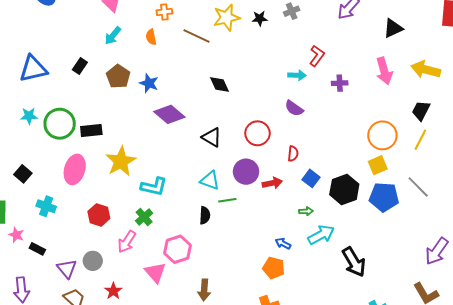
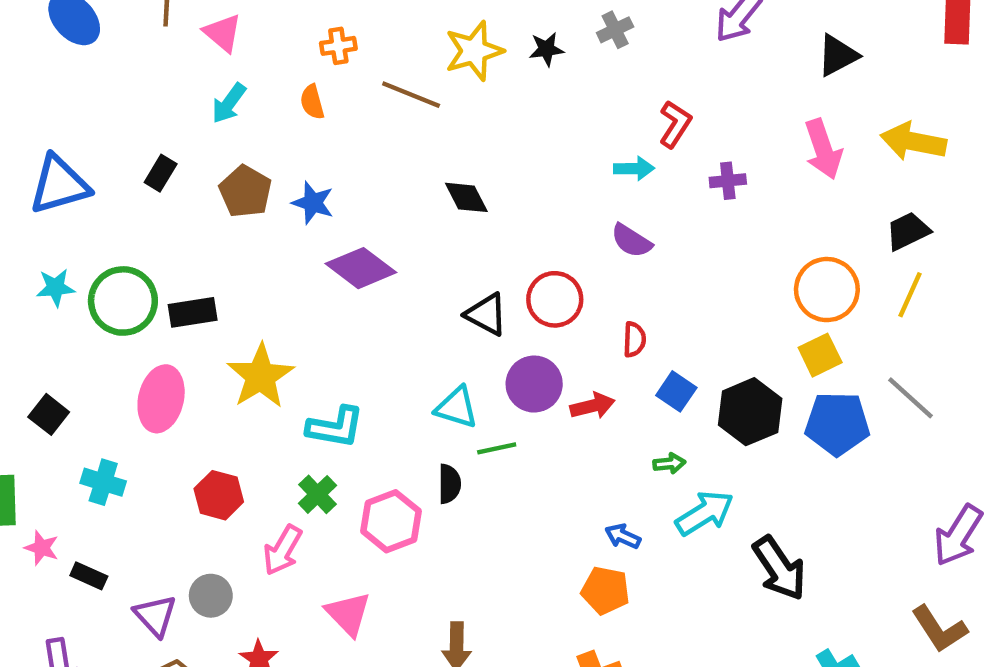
black trapezoid: (421, 111) -> (908, 231), turned 40
black triangle: (212, 137) -> (486, 314), moved
pink hexagon: (178, 249) -> (391, 521), moved

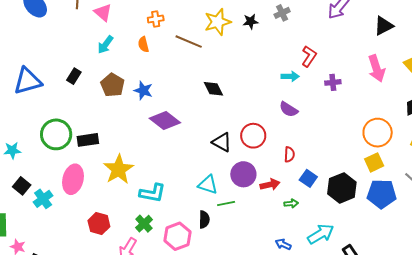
cyan star: (56, 288) -> (12, 150), moved
green arrow: (669, 463) -> (291, 204), moved
cyan cross: (103, 482) -> (43, 199), moved, turned 36

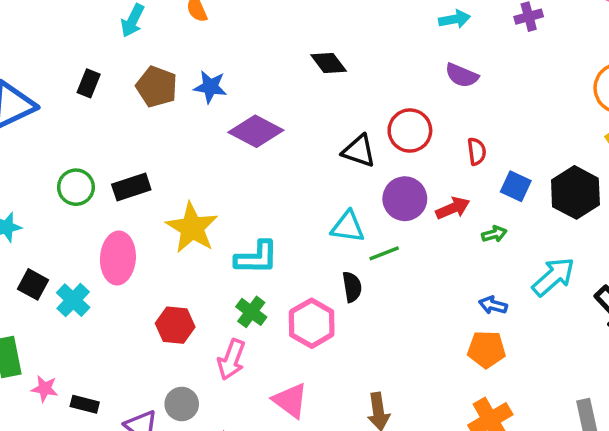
green circle: (56, 134) -> (76, 187), size x0.7

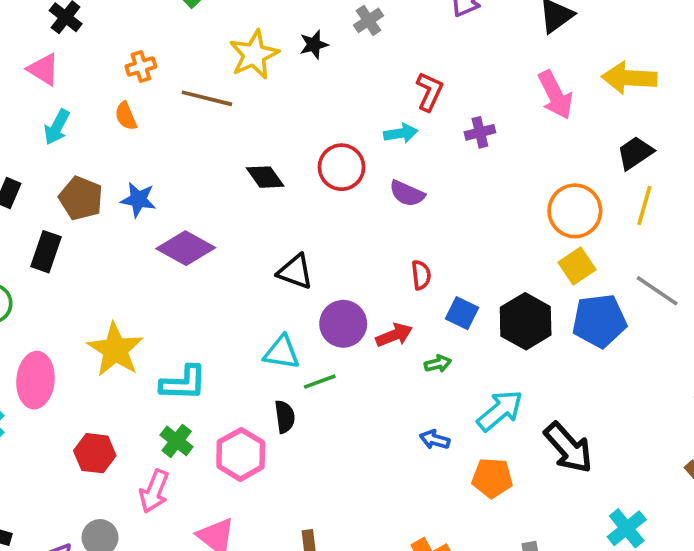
red circle: (410, 131) -> (341, 167), moved
black rectangle: (131, 187) -> (46, 252), moved, turned -54
orange pentagon: (486, 349) -> (492, 478), moved

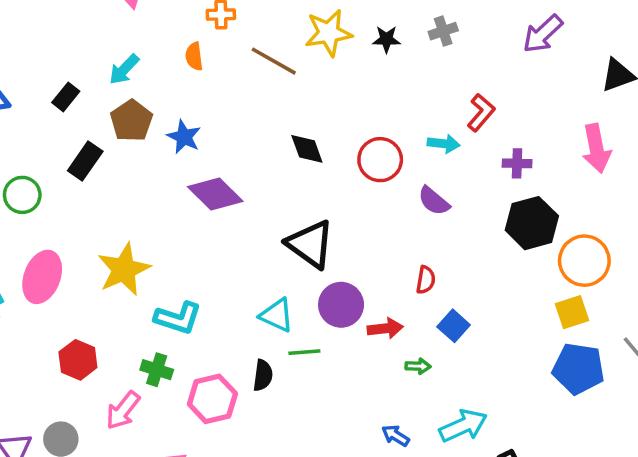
cyan arrow: (57, 127) -> (124, 69), moved
black triangle: (295, 272) -> (310, 244), size x1.4
black hexagon: (526, 321) -> (532, 223), moved
green cross: (177, 441) -> (157, 370), turned -36

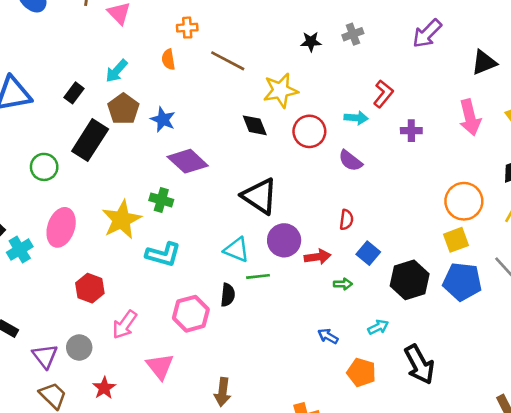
yellow star: (329, 33) -> (281, 90), moved
black rectangle: (85, 161) -> (90, 140), size x1.4
black hexagon: (532, 223) -> (410, 280), moved
green cross: (157, 370) -> (161, 200), moved
cyan arrow: (463, 426) -> (378, 327), size x0.6

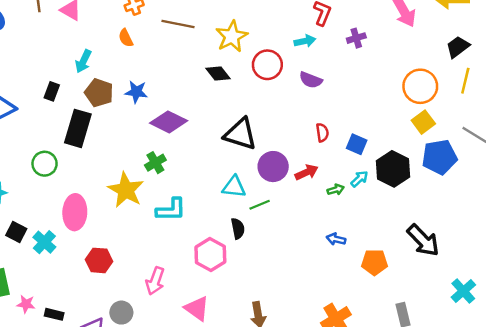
green cross: (161, 200) -> (155, 163), turned -30
blue square: (368, 253) -> (357, 144), moved
red hexagon: (90, 288) -> (99, 260), moved
cyan arrow: (378, 327) -> (359, 179), moved

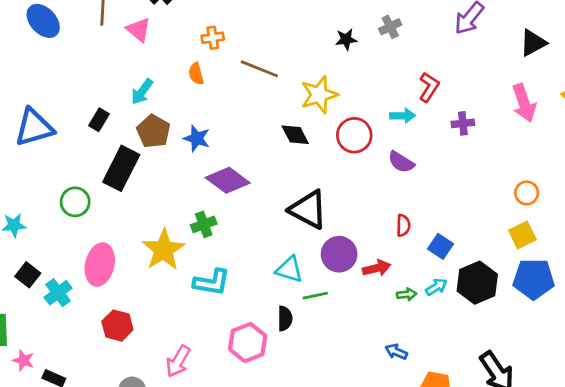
orange circle: (420, 86) -> (527, 193), size x0.6

